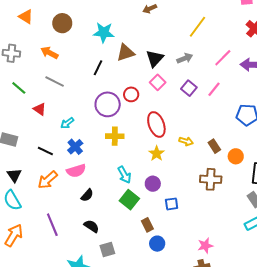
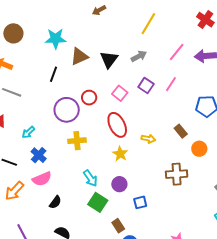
pink square: (158, 82) -> (120, 93), moved
brown rectangle: (214, 146) -> (181, 131), moved

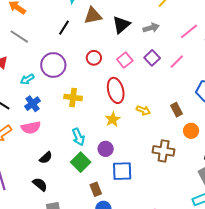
purple circle: (67, 110) -> (53, 65), moved
black semicircle: (55, 202) -> (46, 158), moved
blue square: (140, 202) -> (122, 171), size x1.5

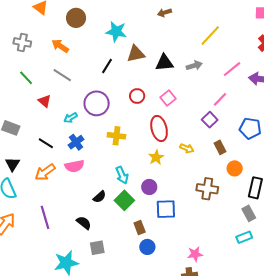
black triangle: (121, 25) -> (164, 63), turned 36
purple square: (152, 58) -> (210, 120), moved
black semicircle: (46, 158) -> (100, 197), moved

